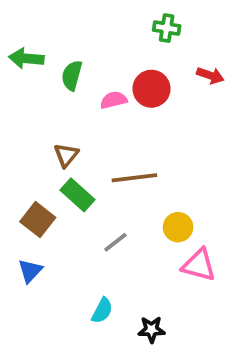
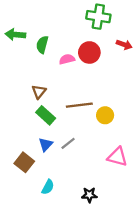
green cross: (167, 28) -> (98, 17), size x1.5
brown square: (38, 220) -> (24, 162), moved
yellow circle: (178, 227) -> (105, 115), moved
blue triangle: (30, 271) -> (46, 144), moved
cyan semicircle: (102, 311) -> (48, 187), moved

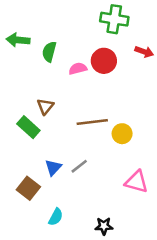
green rectangle: (46, 115) -> (28, 127), moved

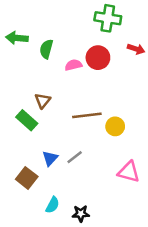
black star: (104, 226) -> (81, 214), moved

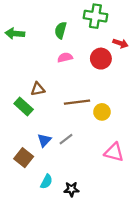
green semicircle: (46, 49) -> (61, 30), moved
red circle: (98, 58) -> (101, 59), moved
brown triangle: (43, 101) -> (38, 89), turned 40

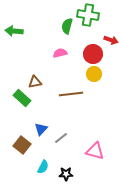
green semicircle: (61, 30) -> (67, 26), moved
yellow circle: (102, 112) -> (94, 74), moved
gray line: (66, 139) -> (61, 138), moved
pink triangle: (114, 152) -> (95, 151), moved

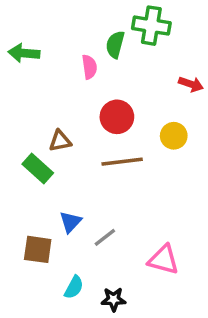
red arrow: (111, 40) -> (191, 84), moved
pink semicircle: (60, 53) -> (89, 67), moved, turned 96
red circle: (93, 54) -> (117, 117), moved
yellow circle: (94, 74) -> (174, 136), moved
brown square: (22, 145) -> (38, 249), turned -30

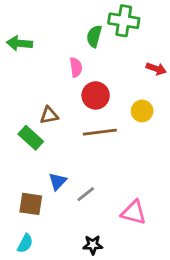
pink semicircle: (89, 67) -> (76, 67), moved
cyan semicircle: (74, 287) -> (25, 243), moved

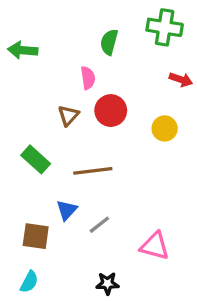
green cross: (124, 21) -> (165, 27), moved
brown triangle: (49, 115) -> (68, 115), moved, turned -36
brown line: (100, 132) -> (93, 171), moved

